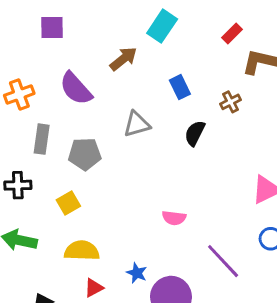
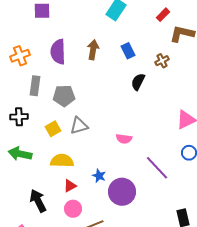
brown arrow: (123, 59) -> (93, 50), moved, turned -42
purple semicircle: (76, 89) -> (58, 52), turned 40
gray triangle: (137, 124) -> (79, 126), moved

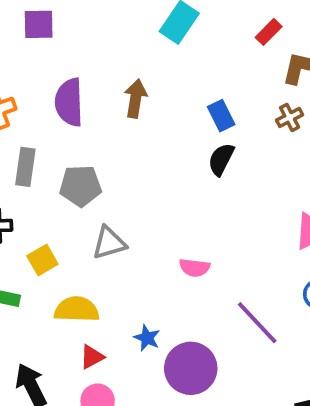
blue rectangle: (128, 51) -> (221, 116), moved
brown cross: (162, 61) -> (290, 117), moved
yellow square: (53, 129) -> (42, 260), moved

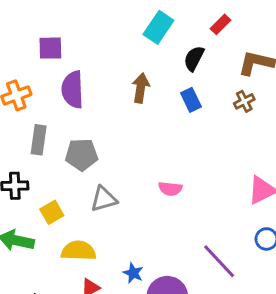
purple square: (39, 24) -> (50, 48), moved
red rectangle: (269, 32) -> (221, 24), moved
brown arrow: (136, 98) -> (141, 88), moved
black semicircle: (221, 159) -> (194, 58), moved
pink semicircle: (195, 268) -> (170, 189), moved

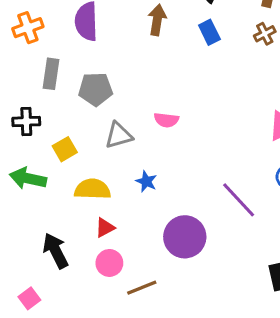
pink semicircle: (170, 189) -> (166, 120), moved
blue star: (133, 273) -> (146, 181), moved

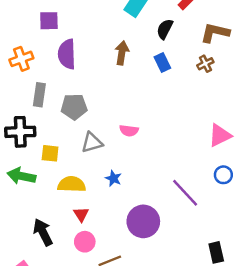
black cross: (26, 121) -> (20, 132), size x1.4
yellow square: (65, 149) -> (50, 153), turned 36
red triangle: (105, 228) -> (81, 214), turned -35

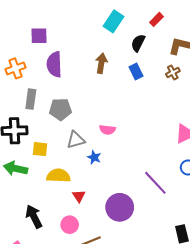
blue star: (113, 178) -> (94, 157), moved
red triangle: (81, 214) -> (79, 196), moved

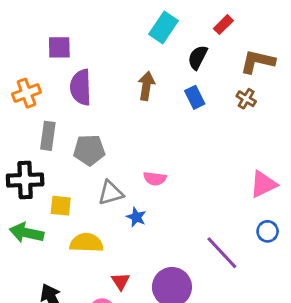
brown cross: (173, 73) -> (246, 99), turned -32
red triangle: (79, 196) -> (121, 281), moved

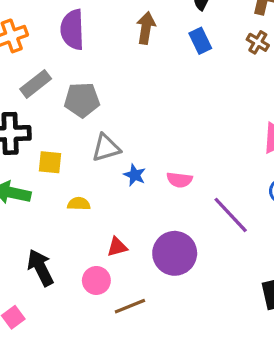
gray rectangle: (48, 136) -> (36, 84), turned 44
pink semicircle: (155, 179) -> (179, 180), moved
yellow semicircle: (86, 243) -> (79, 204), size x0.6
red triangle: (121, 281) -> (117, 247), turned 48

